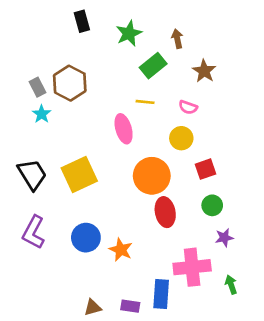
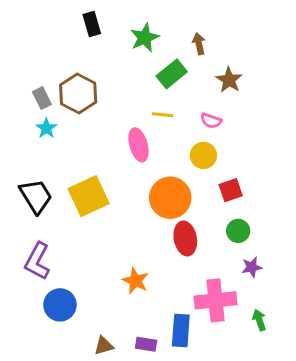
blue circle: (86, 238) -> (60, 305), moved

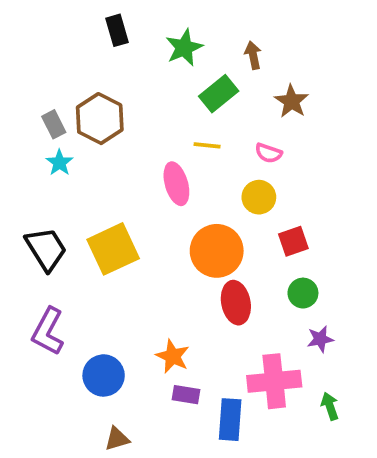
blue circle: (60, 305) -> (104, 375), moved
purple rectangle: (146, 344) -> (186, 395), moved
brown triangle: (104, 346) -> (117, 439), moved

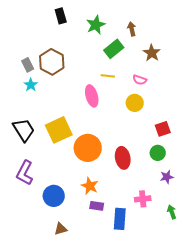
red square: (293, 241) -> (163, 129), moved
orange circle: (217, 251) -> (88, 148), moved
pink cross: (274, 381) -> (143, 199), size x0.6

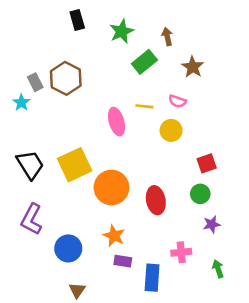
yellow line: (108, 76) -> (144, 106), moved
cyan star: (31, 85) -> (21, 103), moved
brown triangle: (61, 229) -> (77, 290), turned -40

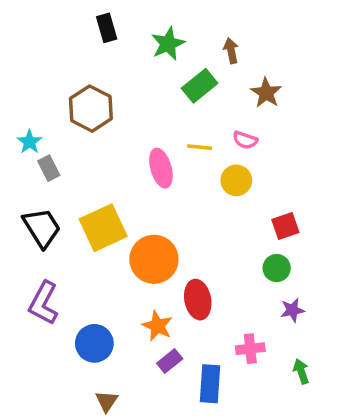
gray rectangle: (35, 82) -> (49, 168), moved
red ellipse: (156, 200) -> (198, 300), moved
purple rectangle: (123, 261) -> (170, 361), turned -48

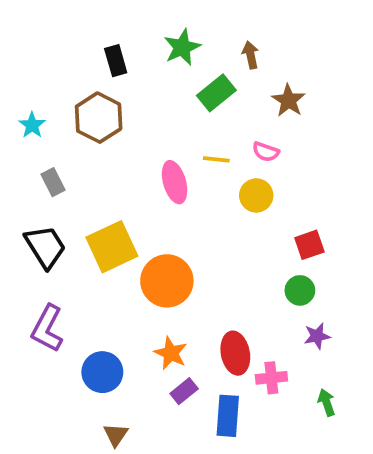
black rectangle: (107, 28) -> (116, 61), moved
cyan star: (30, 142) -> (32, 125), moved
red ellipse: (198, 300) -> (235, 353), moved

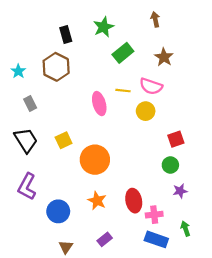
brown arrow: (251, 55) -> (155, 19), moved
pink semicircle: (266, 152) -> (151, 86), size x1.5
yellow square: (112, 247) -> (64, 140), size x0.6
purple rectangle: (184, 391) -> (105, 239), moved
blue rectangle: (228, 416) -> (156, 239), moved, turned -75

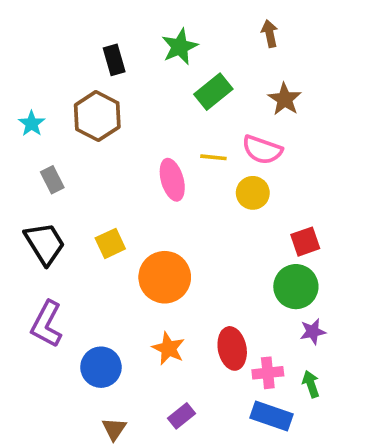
green circle: (170, 165) -> (296, 287), size x1.5
green arrow: (185, 229) -> (311, 384), moved

